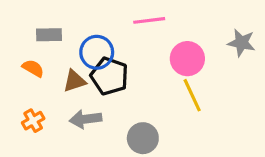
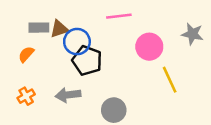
orange semicircle: (33, 68) -> (26, 54), turned -78
brown triangle: (74, 81) -> (59, 29), moved
yellow line: (192, 95) -> (170, 80), moved

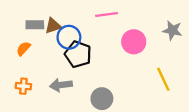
yellow line: (170, 80) -> (163, 79), moved
orange cross: (26, 96) -> (23, 86), turned 35

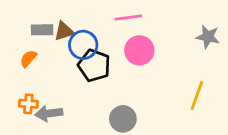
pink circle: (134, 42) -> (139, 50), moved
yellow line: (163, 79) -> (197, 96), turned 45
gray arrow: (61, 85) -> (49, 113), moved

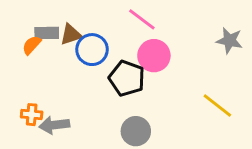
pink line: (128, 17) -> (142, 19), turned 44
orange semicircle: (28, 59) -> (32, 45), moved
black pentagon: (94, 65) -> (127, 78), moved
yellow line: (197, 96) -> (217, 105), turned -72

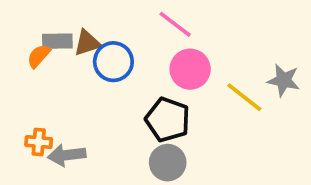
gray star: (229, 41) -> (284, 80), moved
black pentagon: (127, 78) -> (168, 120), moved
yellow line: (217, 105) -> (244, 97), moved

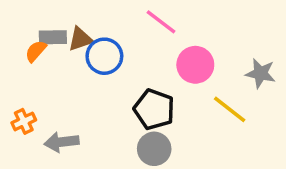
pink circle: (190, 69) -> (195, 65), moved
yellow line: (244, 97) -> (230, 109), moved
orange cross: (39, 142) -> (24, 121), moved, turned -30

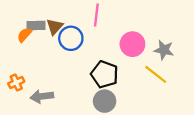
pink line: (161, 22) -> (96, 15), moved, turned 60
brown triangle: (80, 39) -> (55, 27), turned -30
gray star: (261, 73) -> (164, 50), moved

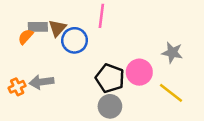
pink circle: (132, 44) -> (139, 72), moved
yellow line: (156, 74) -> (171, 93), moved
gray arrow: (42, 96) -> (42, 82), moved

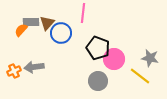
gray star: (172, 53) -> (150, 58), moved
black pentagon: (110, 78) -> (98, 48), moved
gray circle: (110, 106) -> (98, 81), moved

